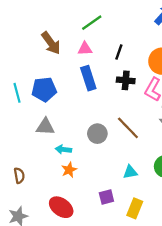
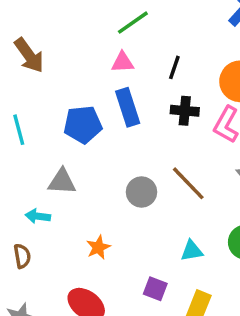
brown arrow: (51, 43) -> (29, 55), moved
blue pentagon: (44, 89) -> (83, 125), moved
cyan arrow: (63, 149) -> (38, 216), moved
purple square: (106, 197) -> (155, 289), turned 35

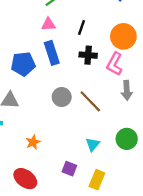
gray circle: (142, 192) -> (62, 97), moved
cyan triangle: (192, 251) -> (93, 144), turned -40

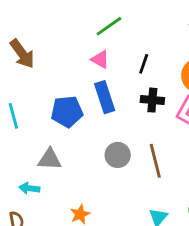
pink triangle: (48, 24) -> (100, 59), turned 32
brown line: (90, 101) -> (155, 161), turned 30

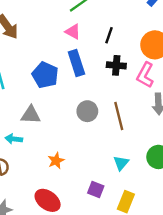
blue pentagon: (67, 112) -> (45, 75), turned 30

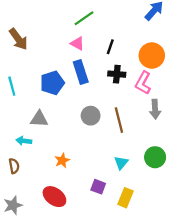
blue pentagon: (45, 75) -> (52, 83), turned 30

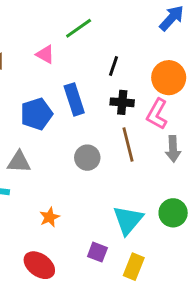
pink triangle: (77, 43) -> (45, 54), moved
brown line: (119, 120) -> (128, 145), moved
cyan triangle: (121, 163) -> (128, 220), size x1.6

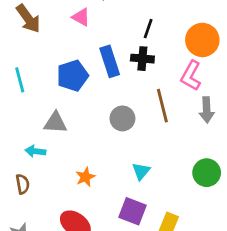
black cross: (122, 102) -> (142, 59), moved
cyan triangle: (128, 220) -> (141, 171), moved, size x0.6
purple square: (97, 252) -> (132, 211), size x1.4

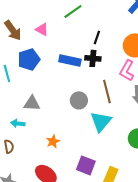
pink triangle: (81, 17) -> (42, 29), moved
blue rectangle: (110, 61) -> (70, 60), turned -60
blue pentagon: (73, 76) -> (29, 59), moved
cyan triangle: (141, 171) -> (101, 121), moved, size x1.6

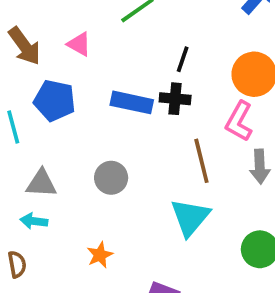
blue pentagon: (29, 59) -> (55, 101), turned 30
gray circle: (79, 100) -> (111, 178), moved
gray triangle: (32, 103) -> (41, 183), moved

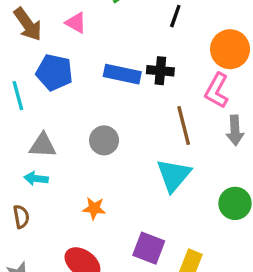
black line: (183, 59) -> (175, 16), moved
orange star: (100, 255) -> (94, 208), turned 30

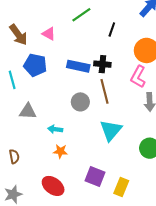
brown line: (184, 125) -> (104, 91), moved
gray circle: (104, 140) -> (80, 102), moved
cyan arrow: (36, 179) -> (55, 129), moved

